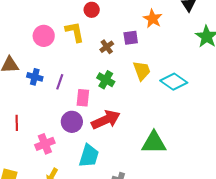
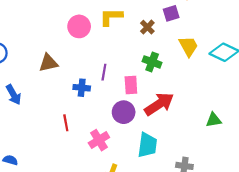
yellow L-shape: (75, 32) -> (111, 17), turned -70
blue cross: (35, 77) -> (82, 88), moved
green triangle: (154, 143) -> (214, 120), size x0.6

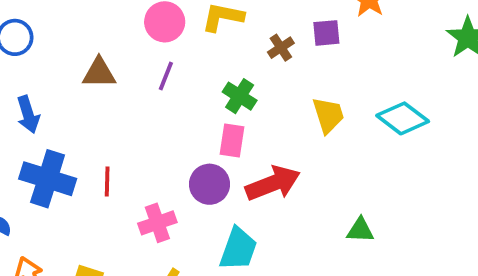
yellow trapezoid: (188, 46) -> (328, 115), moved
green cross: (152, 62) -> (240, 96), moved
purple line: (104, 72) -> (166, 76), moved
blue cross: (82, 88) -> (48, 179), moved, size x1.8

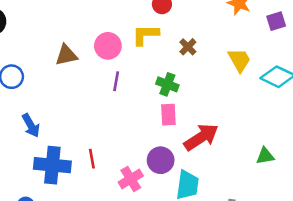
purple square: (326, 33) -> (276, 21), moved
brown triangle: (99, 73) -> (66, 55), moved
yellow trapezoid: (328, 115) -> (239, 60), moved
purple circle: (209, 184) -> (161, 160), moved

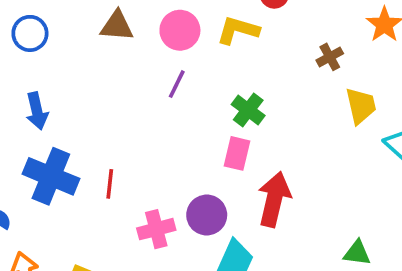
brown cross: (188, 47) -> (330, 57), moved
red arrow: (201, 137) -> (274, 199), turned -60

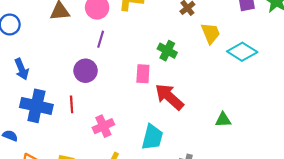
green cross: (248, 110) -> (167, 51), moved
red arrow: (274, 199) -> (169, 97), turned -52
purple circle: (207, 215) -> (86, 71), moved

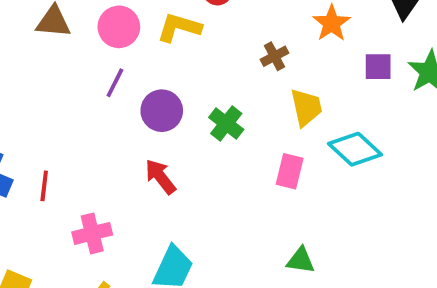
purple circle: (86, 71) -> (162, 111), moved
pink rectangle: (143, 74) -> (290, 171), moved
red arrow: (169, 97) -> (160, 177), moved, size x0.7

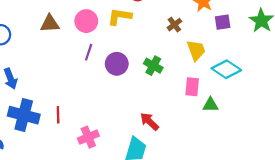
purple square: (378, 67) -> (223, 22), moved
red arrow: (160, 177) -> (149, 122), moved
green triangle: (301, 260) -> (211, 105), moved

